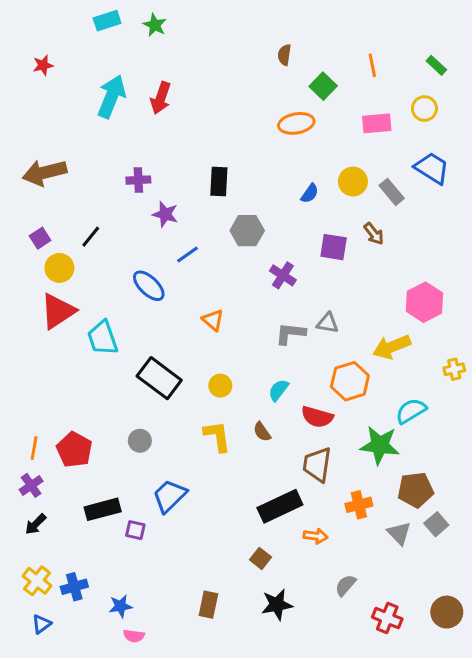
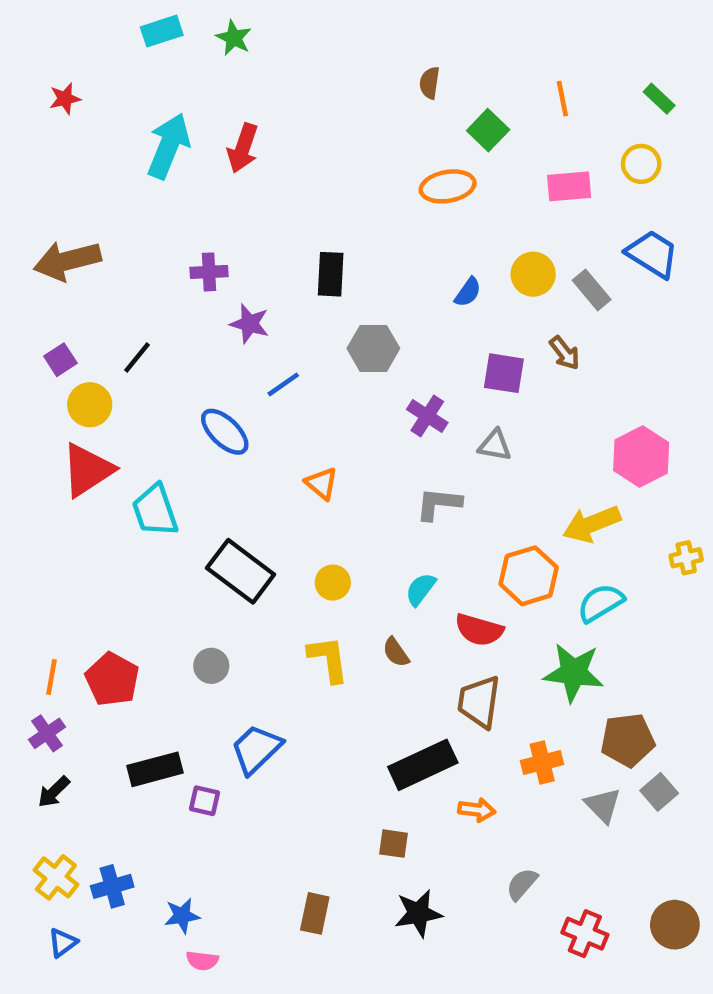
gray triangle: (328, 323) -> (495, 445), moved
cyan semicircle: (411, 411) -> (601, 603), moved
brown square: (261, 558) -> (394, 844), turned -30

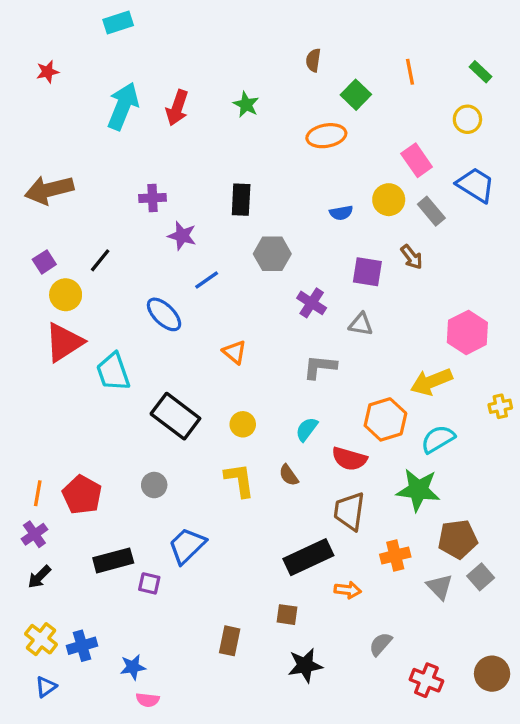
green star: (234, 38) -> (246, 105), moved
pink rectangle: (569, 186) -> (417, 160), moved, turned 60
blue semicircle: (468, 292) -> (341, 213), turned 45
brown rectangle: (315, 913) -> (230, 641), moved

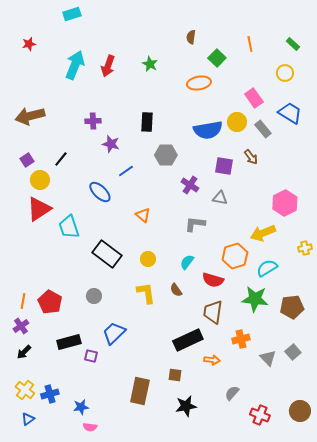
blue semicircle: (341, 213) -> (208, 130), size x2.0
brown pentagon: (458, 539) -> (292, 307), moved
brown rectangle: (230, 641) -> (140, 391), size x1.5

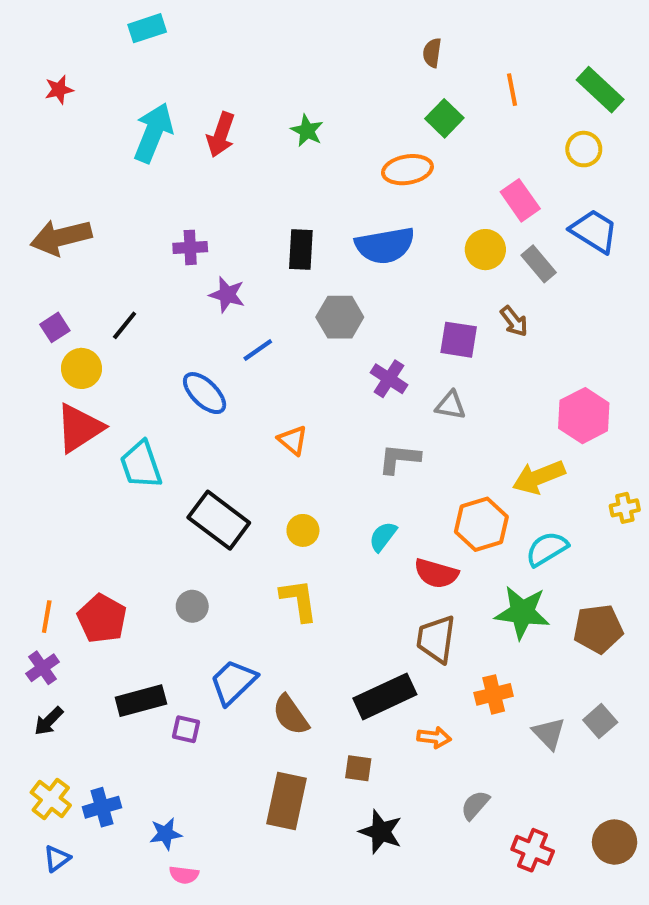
brown semicircle: (191, 37) -> (432, 53), moved
green rectangle: (293, 44) -> (600, 90), size x1.6
blue semicircle: (208, 130) -> (385, 245), moved
brown semicircle: (176, 290) -> (291, 715), moved, size x1.5
black star: (186, 406) -> (381, 832), turned 30

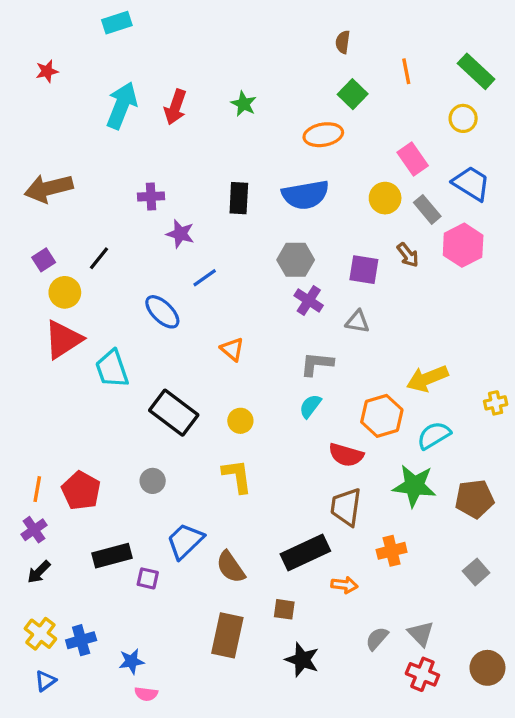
gray hexagon: (340, 317) -> (296, 260), moved
pink hexagon: (584, 416) -> (463, 245), moved
cyan semicircle: (383, 537) -> (310, 406), moved
gray triangle: (549, 733) -> (421, 634), moved

